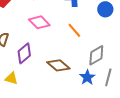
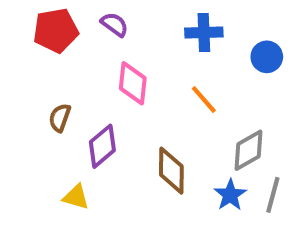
pink diamond: (39, 22) -> (133, 83), turned 50
brown diamond: (58, 65) -> (171, 171), turned 50

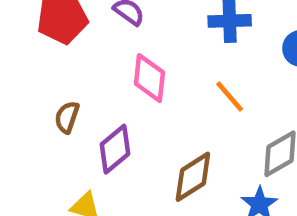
brown diamond: (171, 171) -> (193, 177), turned 57

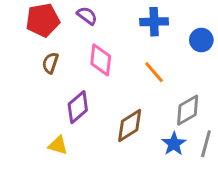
brown semicircle: (67, 117) -> (50, 63), moved

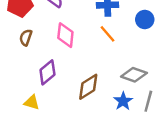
orange line: (154, 72) -> (108, 34), moved
gray diamond: (188, 110) -> (134, 75), turned 50

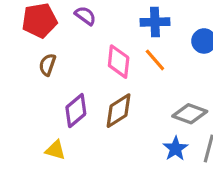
pink diamond: (65, 35) -> (119, 62), moved
brown diamond: (88, 87) -> (119, 111), moved

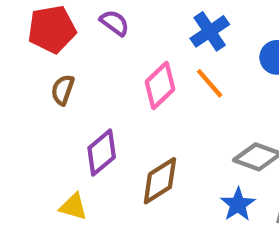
blue cross: (155, 22) -> (210, 31), turned -32
pink diamond: (119, 62) -> (160, 85), turned 40
brown diamond: (119, 111) -> (160, 181), moved

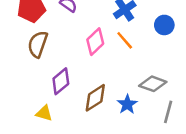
brown semicircle: (63, 90) -> (38, 44), size x1.5
blue star: (238, 204) -> (127, 104), moved

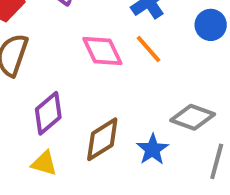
pink diamond: (95, 42) -> (102, 51), turned -72
yellow triangle: (44, 113) -> (44, 163), moved

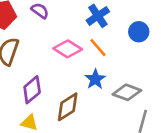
pink diamond: (102, 51) -> (68, 49), turned -32
blue star: (153, 149) -> (95, 79), moved

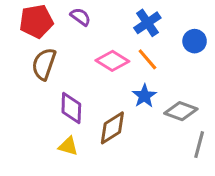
purple diamond: (32, 90) -> (71, 108), turned -48

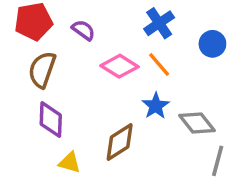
purple semicircle: (80, 17) -> (83, 30), moved
purple diamond: (71, 108) -> (51, 120), moved
gray diamond: (181, 111) -> (197, 123), turned 32

